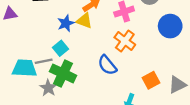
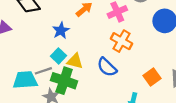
yellow triangle: (84, 21) -> (75, 61), moved

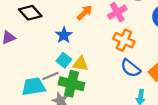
blue semicircle: (107, 67) -> (131, 68), moved

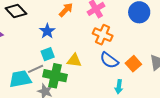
cyan square: (64, 60) -> (48, 54), turned 32
yellow triangle: (80, 64) -> (74, 60), moved

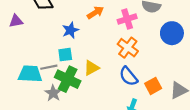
yellow triangle: (74, 60) -> (91, 68), turned -49

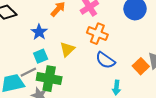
yellow triangle: (91, 68) -> (67, 49), moved
orange square: (153, 86) -> (141, 66), moved

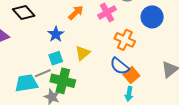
orange cross: (97, 34) -> (125, 40), moved
orange square: (141, 66) -> (131, 75), moved

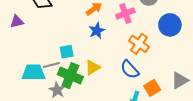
blue star: (56, 34) -> (97, 31), moved
yellow triangle: (83, 53) -> (93, 67), moved
orange square: (131, 75) -> (152, 88), moved

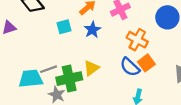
cyan square: (67, 52) -> (64, 27), moved
green cross: (70, 76) -> (69, 79), turned -30
orange square: (152, 88) -> (146, 63), moved

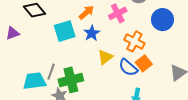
cyan square: (64, 27) -> (65, 31), size x1.5
yellow triangle: (91, 68) -> (105, 57), moved
gray line: (49, 69) -> (51, 72), turned -49

